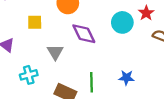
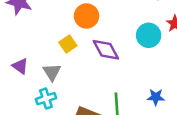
yellow square: (35, 22) -> (68, 44), moved, turned -32
gray triangle: (55, 52) -> (52, 72), moved

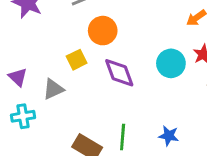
gray triangle: (52, 72) -> (53, 89), turned 30
cyan cross: (46, 99) -> (23, 116), moved

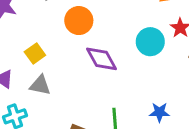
yellow square: (77, 60) -> (35, 54), moved
gray triangle: (53, 89) -> (40, 85), turned 45

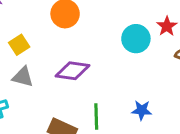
purple diamond: (102, 59) -> (73, 71), moved, turned -56

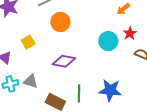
gray triangle: (23, 77) -> (31, 81), moved
blue star: (142, 110) -> (110, 90), size x1.6

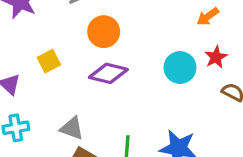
purple diamond: (64, 61) -> (108, 73), moved
gray triangle: (31, 81) -> (72, 128), moved

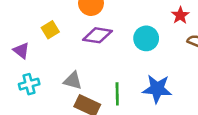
cyan circle: (180, 68) -> (146, 38), moved

